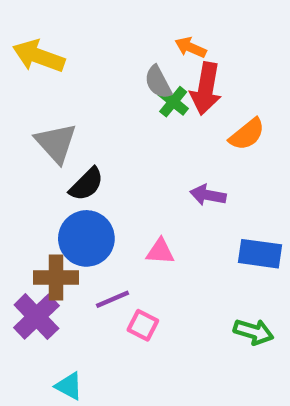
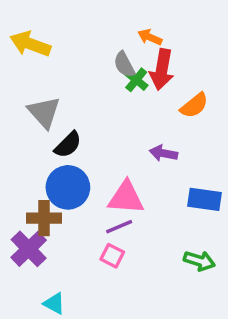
pink triangle: (160, 251) -> (126, 198), size x1.6
purple line: (112, 299) -> (119, 227), moved

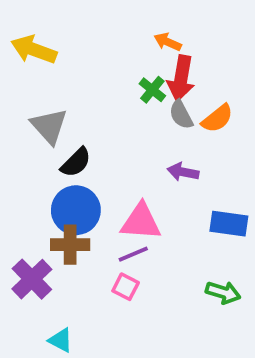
gray semicircle: (124, 64) -> (181, 115), moved
brown cross: (44, 218) -> (70, 245), moved

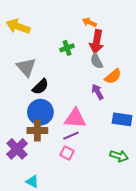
green cross: (152, 90) -> (67, 48), moved, turned 32
orange semicircle: (217, 118) -> (113, 76), moved
purple arrow: (183, 172) -> (98, 92), turned 49

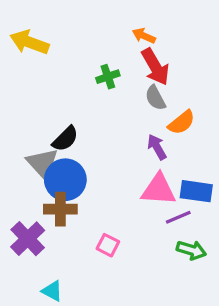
red arrow: (97, 42) -> (155, 67), turned -40
gray triangle: (26, 67) -> (42, 163), moved
pink triangle: (75, 118) -> (159, 190), moved
purple line: (71, 136) -> (178, 217), moved

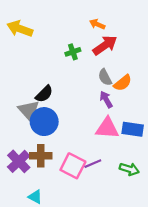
red arrow: (155, 67) -> (105, 45), turned -95
gray semicircle: (155, 98) -> (105, 77), moved
brown cross: (60, 209) -> (41, 156), moved
purple line: (178, 217) -> (93, 164), moved
pink square: (108, 245) -> (73, 166), size x1.6

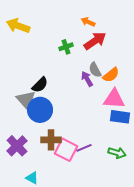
purple arrow: (106, 99) -> (87, 79), moved
pink triangle: (107, 128) -> (114, 99), moved
brown cross: (41, 156) -> (51, 140), moved

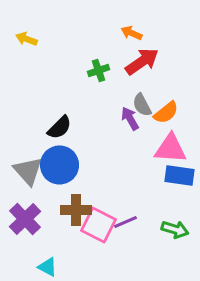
yellow arrow: (18, 26) -> (27, 39), size x0.6
gray triangle: (26, 100) -> (28, 171), moved

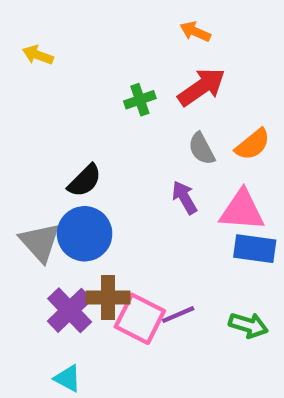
orange arrow: (131, 33) -> (195, 32), moved
orange semicircle: (166, 112) -> (253, 144), moved
purple arrow: (130, 118) -> (185, 198), moved
purple cross: (25, 219) -> (70, 310), moved

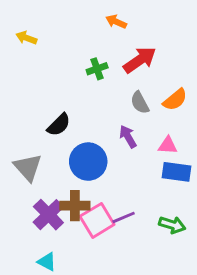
orange arrow: (195, 32) -> (116, 22), moved
pink triangle: (242, 210) -> (168, 145), size x0.6
blue circle: (85, 234) -> (88, 162), moved
pink square: (140, 319) -> (97, 220), turned 32

